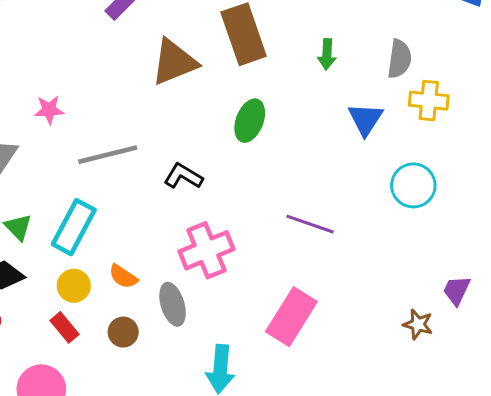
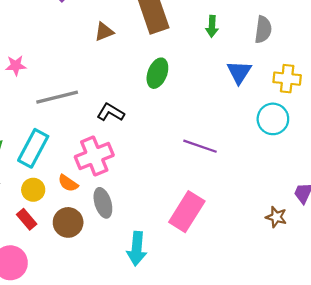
brown triangle: (174, 62) -> (104, 32), size x0.6
yellow cross: (429, 101) -> (287, 79), moved
pink cross: (206, 250) -> (94, 156), moved
brown circle: (123, 332) -> (68, 222), size x1.4

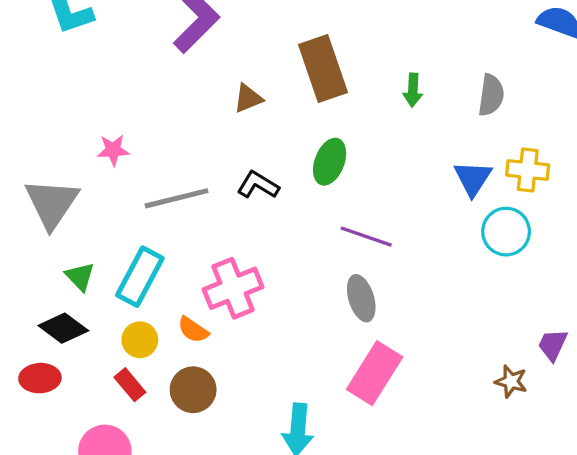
blue triangle: (239, 72) -> (473, 178), moved
black L-shape: (111, 112) -> (258, 185), moved
purple line: (200, 146) -> (366, 237), moved
gray ellipse: (103, 203) -> (361, 298), moved

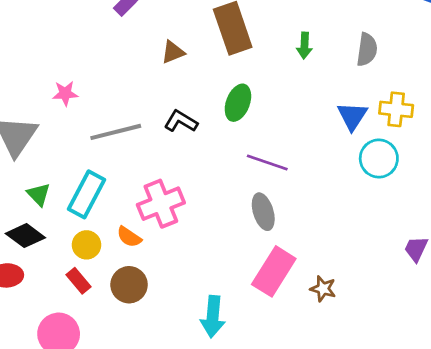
brown star: (511, 381) -> (323, 289), moved

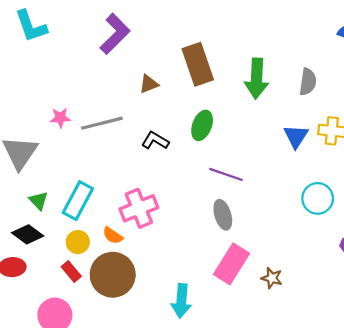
green arrow: (304, 46) -> (257, 78), size x1.8
gray line: (116, 132) -> (102, 123), moved
cyan circle: (379, 159) -> (318, 198), moved
brown circle: (129, 285) -> (113, 275), size x1.5

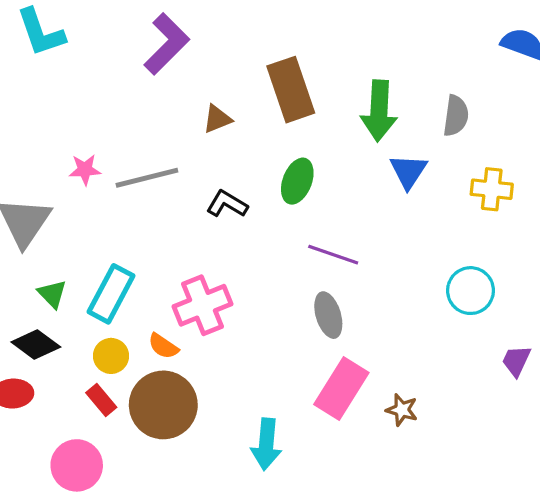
blue triangle: (296, 136) -> (408, 171), moved

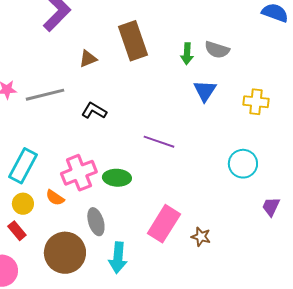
green arrow: (379, 111) -> (187, 54), size x0.6
gray semicircle: (456, 116) -> (217, 50), moved, turned 100
green ellipse: (297, 181) -> (117, 178), moved, turned 72
gray ellipse: (328, 315) -> (96, 222), moved
brown circle: (163, 405) -> (65, 253), moved

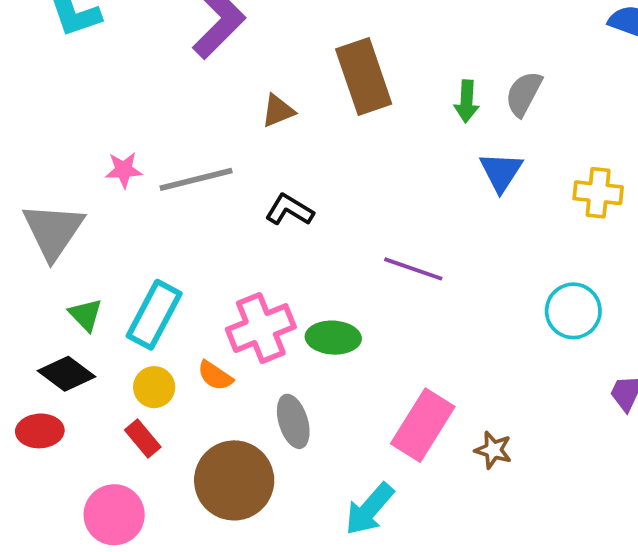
gray semicircle: (217, 50) -> (524, 94), turned 100
cyan arrow: (118, 258) -> (369, 509), moved, turned 36

